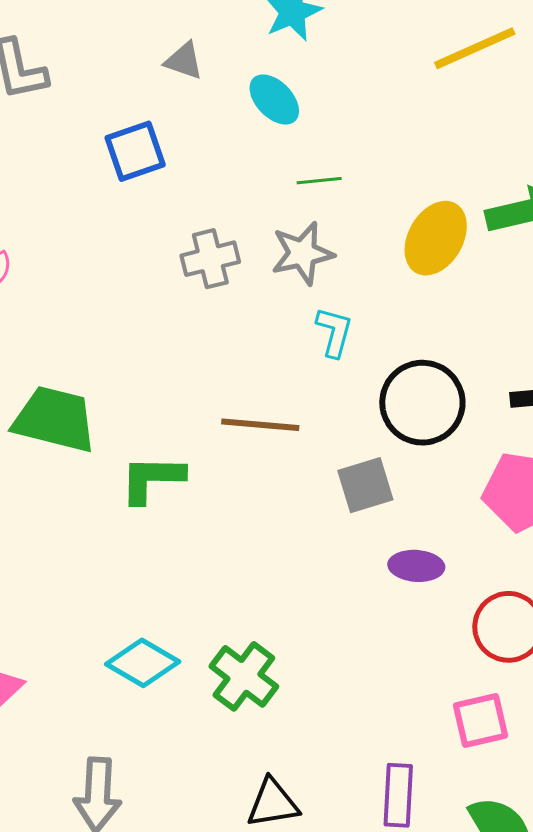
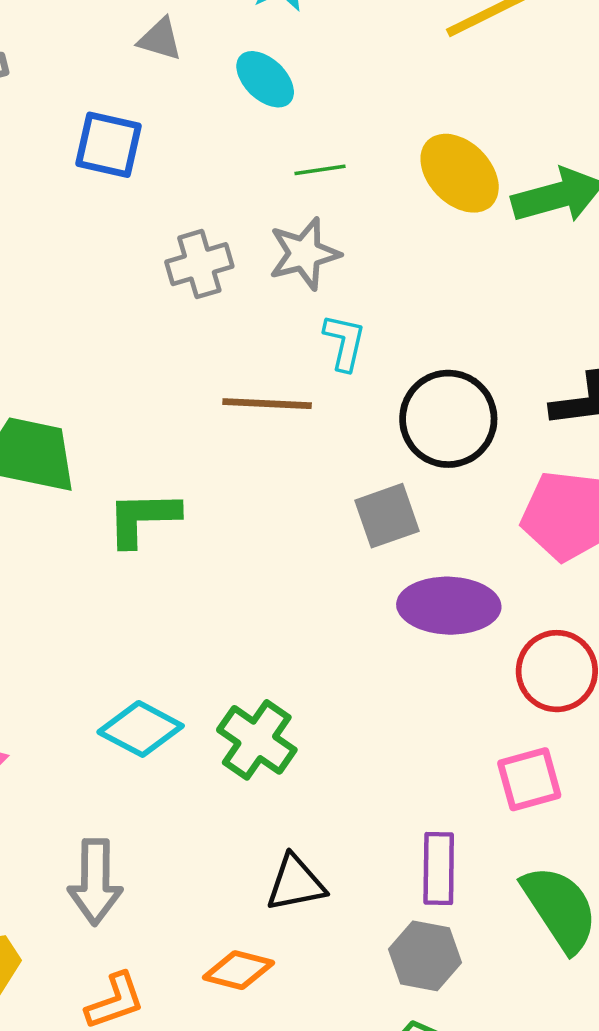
blue square: (135, 151) -> (108, 145), turned 34
yellow ellipse: (436, 238) -> (460, 173), moved, turned -72
brown line: (260, 425) -> (267, 404), moved
purple ellipse: (416, 566) -> (449, 606), size x1.6

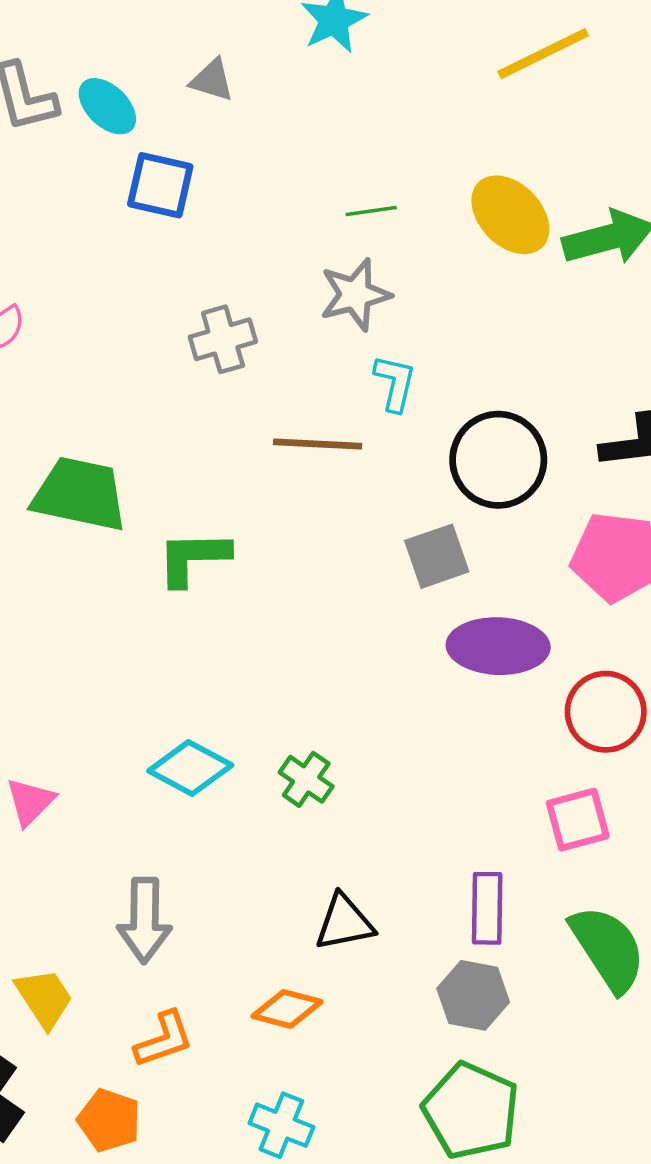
cyan ellipse: (265, 79) -> (107, 106), moved
gray cross: (199, 264) -> (223, 339), moved
green cross: (257, 740) -> (306, 779), size x0.7

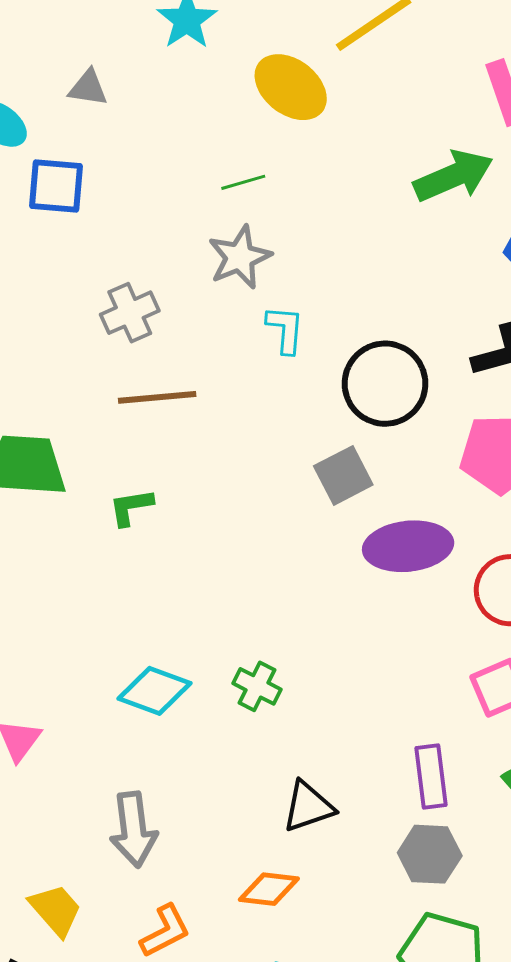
yellow ellipse: (510, 215) -> (291, 87), moved
brown line: (318, 444) -> (157, 397), moved
green L-shape: (193, 558) -> (131, 507), size x0.7

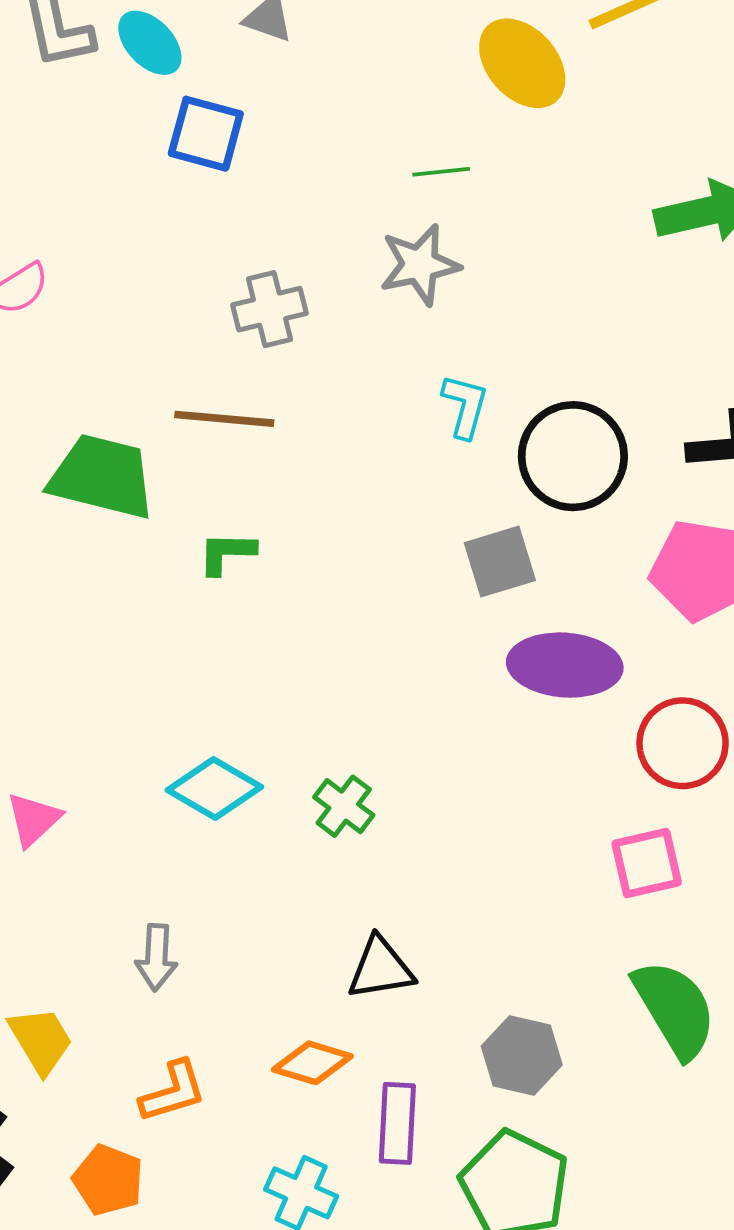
cyan L-shape: (285, 329) -> (465, 406), moved
brown line: (157, 397) -> (224, 419), moved
purple rectangle: (431, 776) -> (397, 1123), moved
gray arrow: (133, 830) -> (156, 957), size x0.7

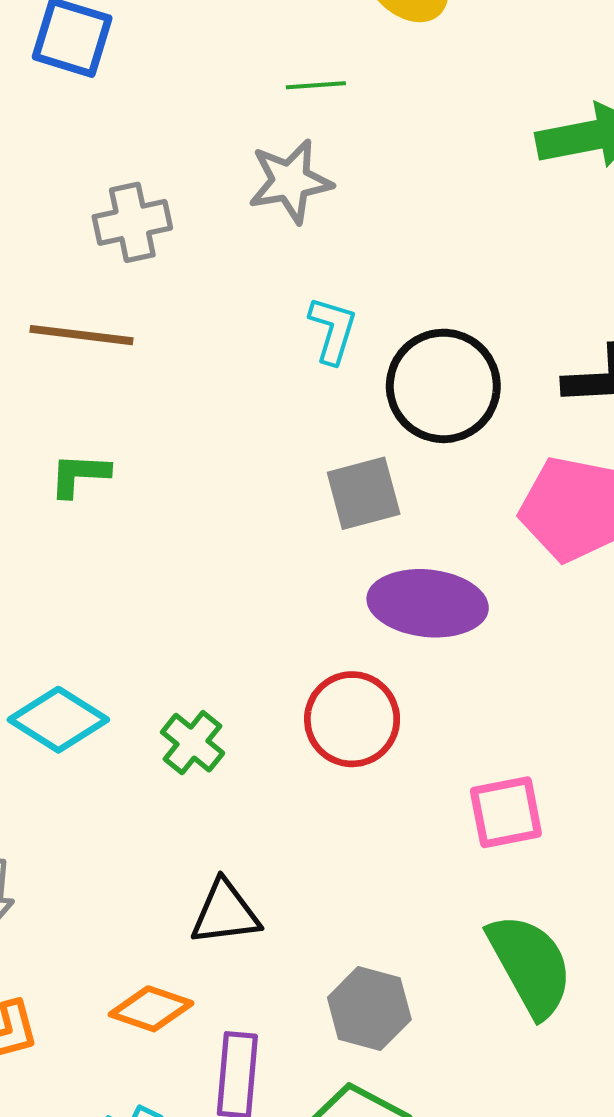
red circle: (683, 743) -> (352, 719), moved

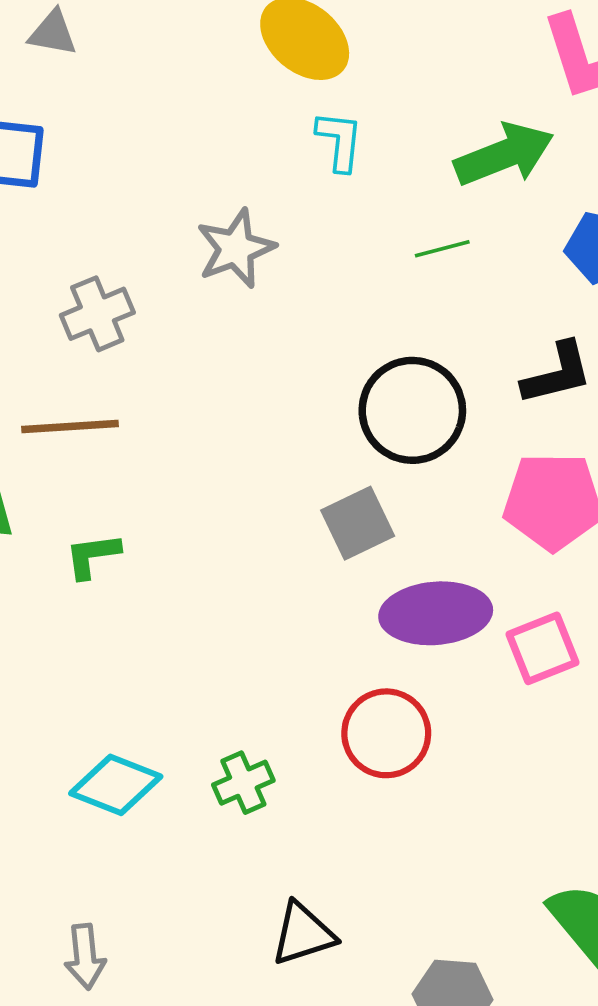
green line: (316, 85) -> (442, 249), moved
cyan L-shape: (333, 330) -> (340, 141), moved
green cross: (193, 743) -> (243, 783), turned 38
pink square: (506, 812) -> (542, 648), moved

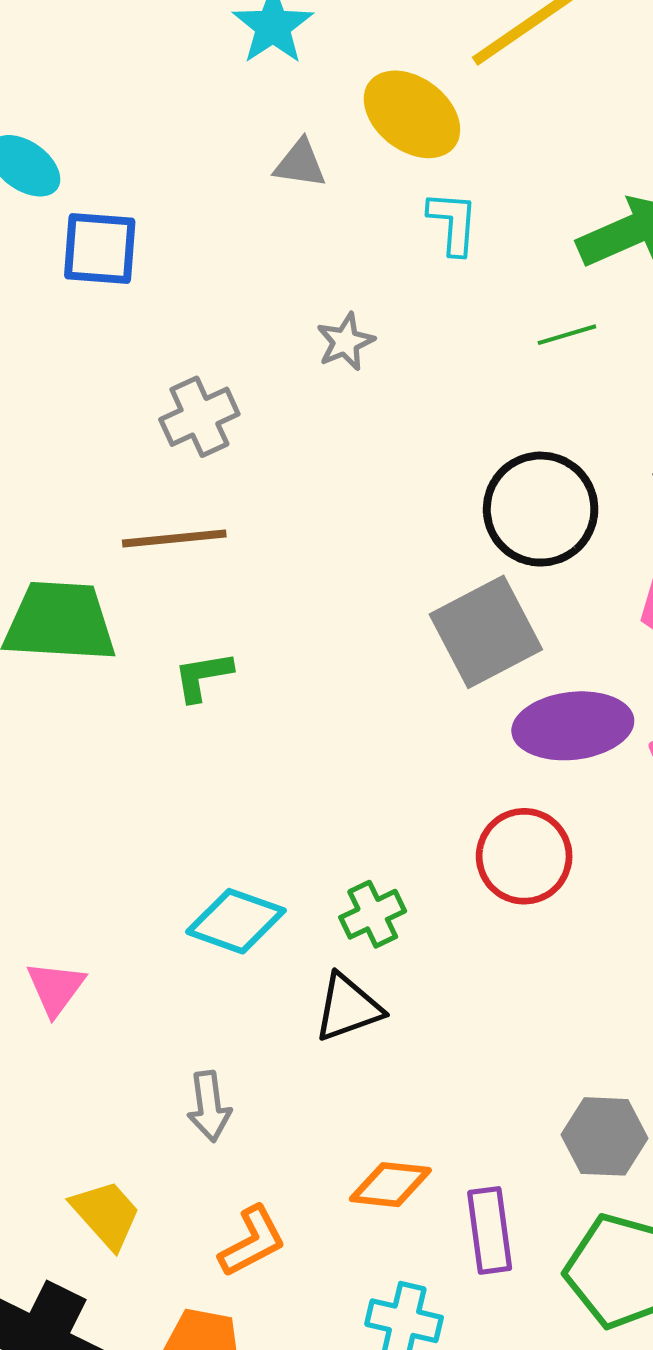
gray triangle: (53, 33) -> (300, 164), moved
gray star: (236, 248) -> (345, 342), size x0.7
gray square: (358, 523) -> (486, 632), size x1.4
black triangle: (303, 934) -> (348, 1008), moved

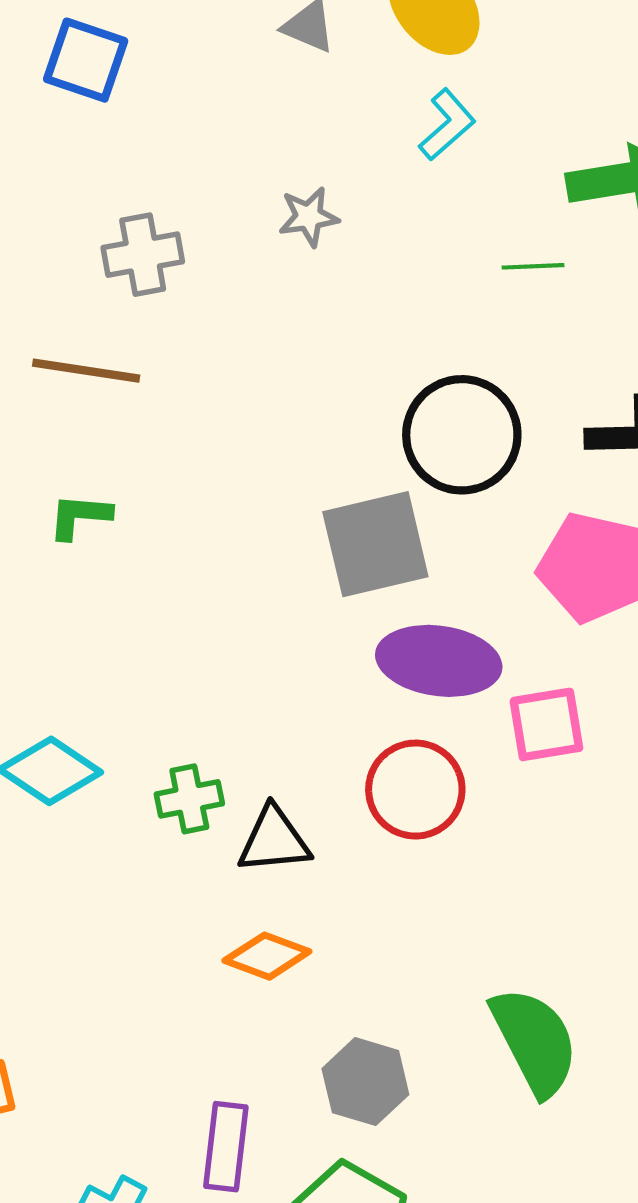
cyan L-shape: (453, 223) -> (447, 125), turned 30
red circle: (524, 856) -> (415, 790), moved
black triangle: (348, 1008) -> (274, 840), moved
orange diamond: (390, 1185) -> (267, 956), moved

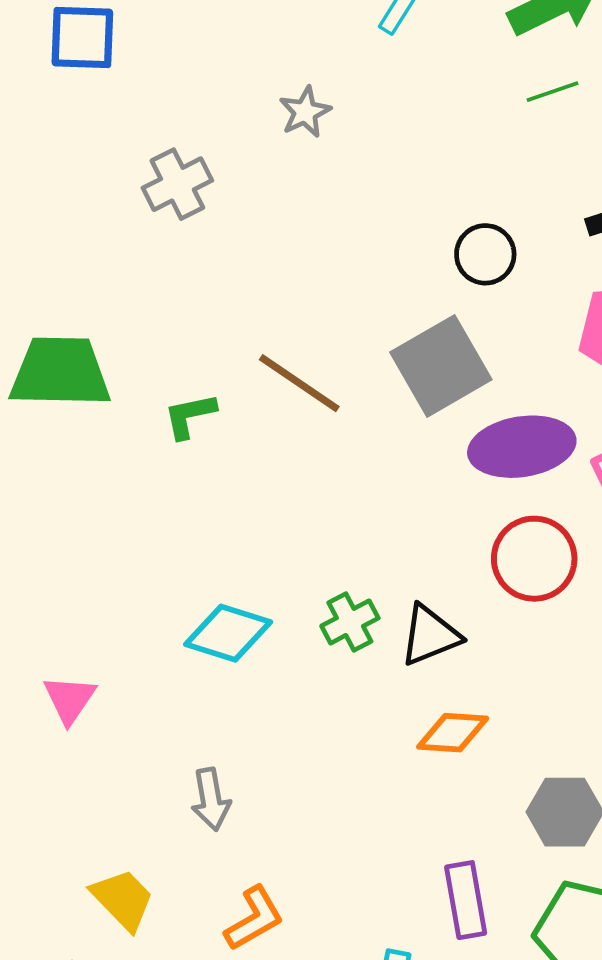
green line: (533, 266) -> (552, 92), moved
brown line: (86, 371) -> (299, 383), moved, turned 42
black circle: (462, 435) -> (485, 254), size x0.6

